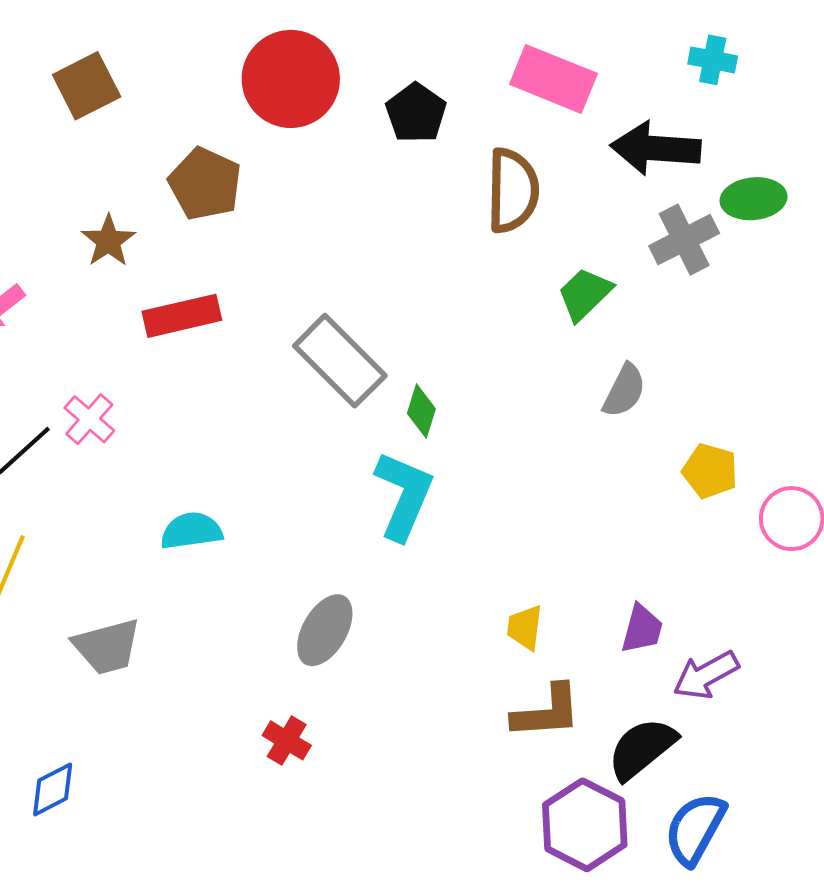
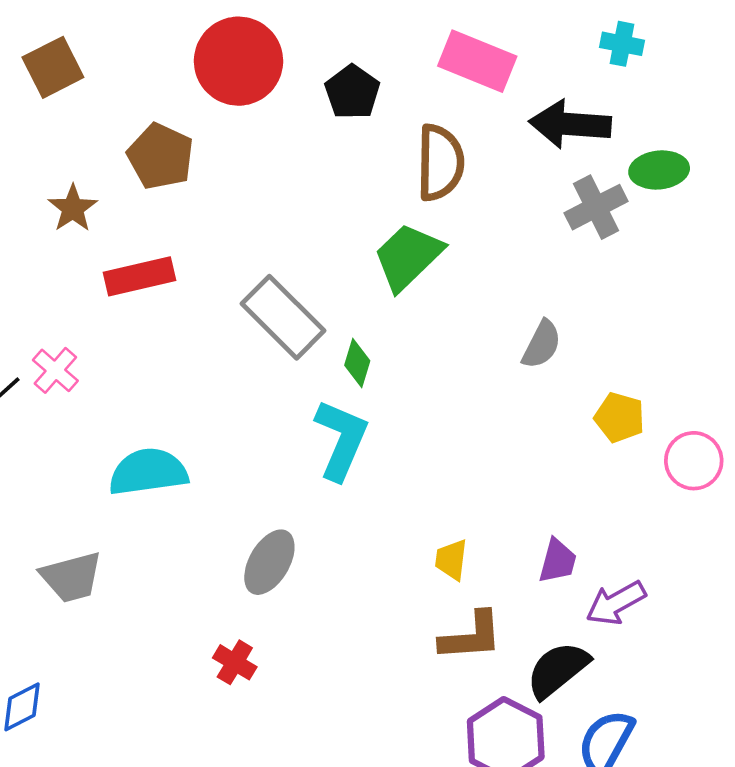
green trapezoid: (585, 294) -> (408, 257), moved, size x1.4
cyan semicircle: (191, 531) -> (148, 472), size x1.4

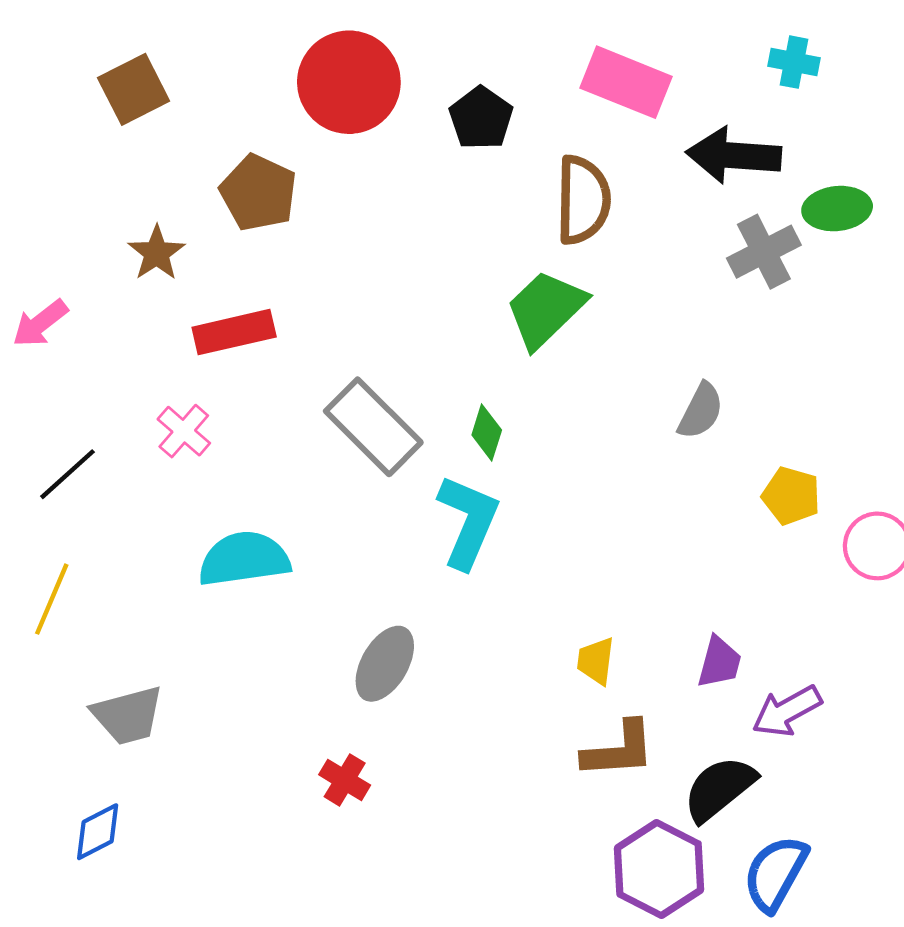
gray rectangle: (283, 317) -> (373, 427), moved
pink cross: (55, 370) -> (184, 431), moved
gray trapezoid: (71, 577) -> (128, 715), moved

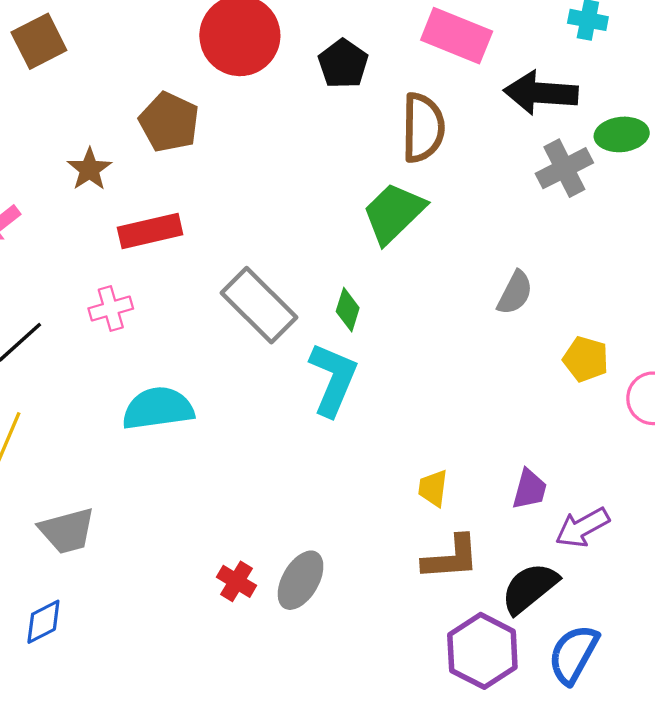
brown square: (134, 89) -> (39, 41), moved
pink cross: (184, 431) -> (111, 308), turned 33
gray ellipse: (385, 664) -> (301, 580), moved

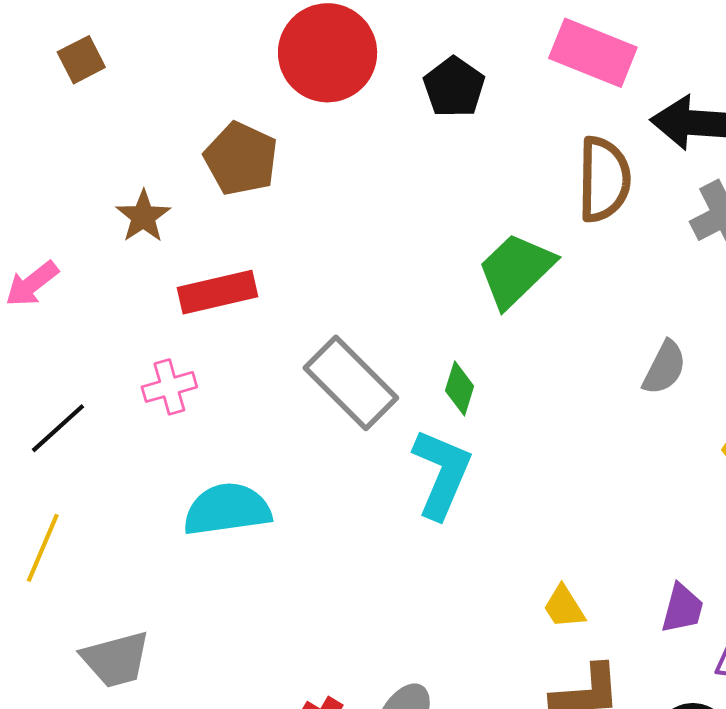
brown square: (39, 41) -> (81, 60), size x0.7
brown semicircle: (423, 128) -> (604, 179), moved
yellow trapezoid: (433, 488) -> (564, 607), turned -39

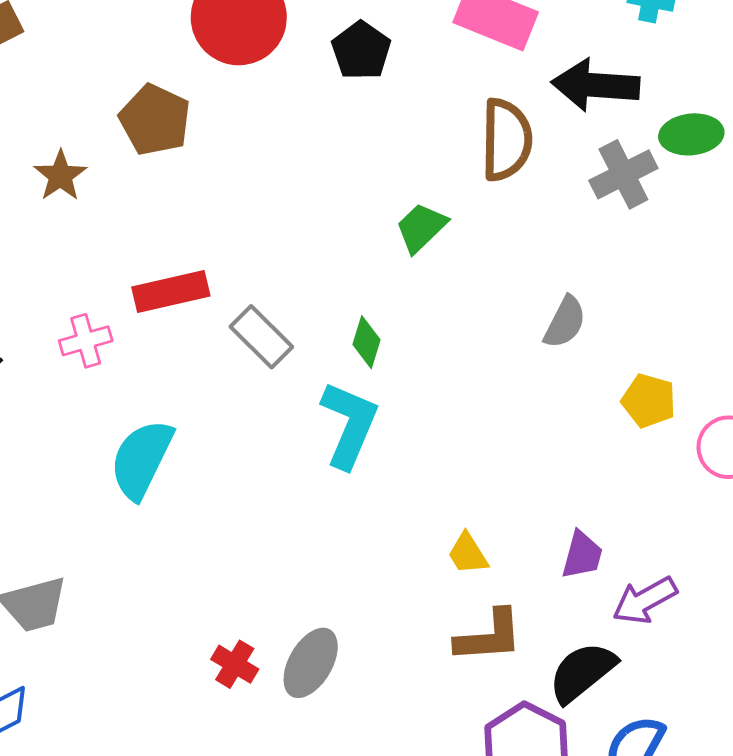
green trapezoid: (516, 270) -> (421, 228), size x0.7
red rectangle: (217, 292) -> (171, 292), moved
gray rectangle: (351, 383) -> (261, 337), size x0.7
cyan semicircle: (227, 509) -> (142, 459), turned -56

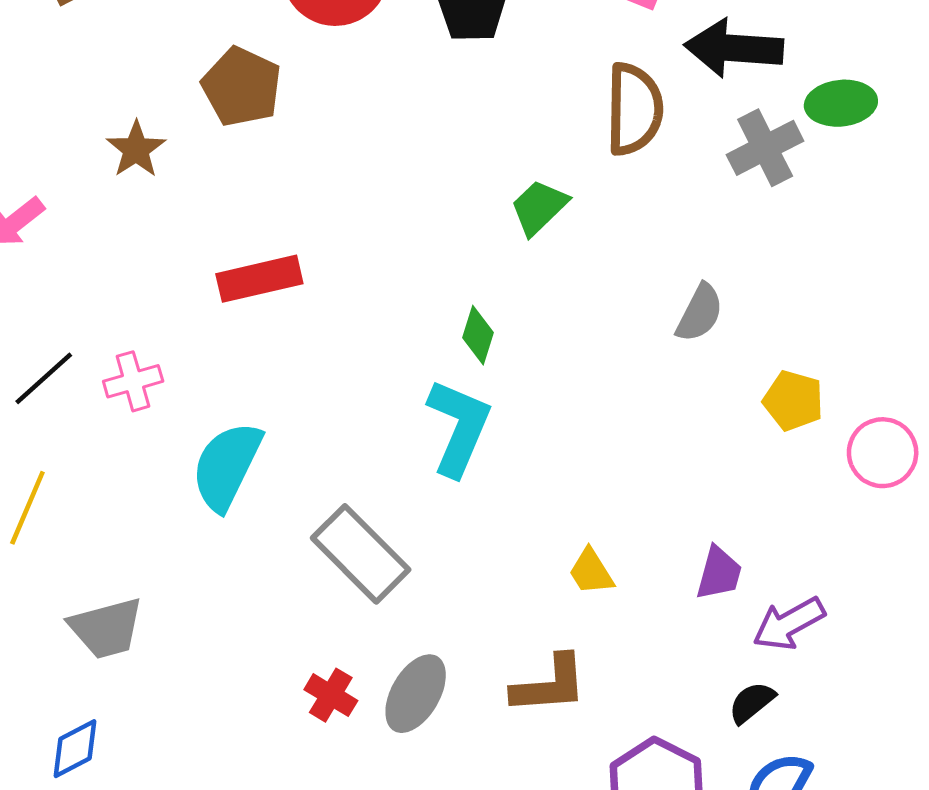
gray rectangle: (261, 337) -> (361, 554), moved, size x1.4
pink cross: (86, 341) -> (133, 381), moved
brown L-shape: (489, 636) -> (549, 685), moved
black semicircle: (582, 672) -> (752, 703), moved, size x0.6

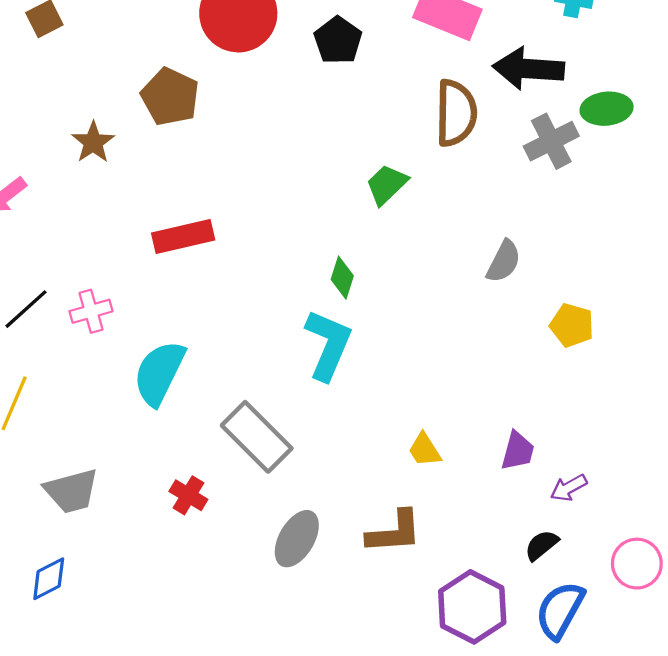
pink circle: (883, 453) -> (637, 564), moved
purple arrow: (789, 624) -> (569, 488), size x0.7
red cross: (331, 695) -> (188, 495), moved

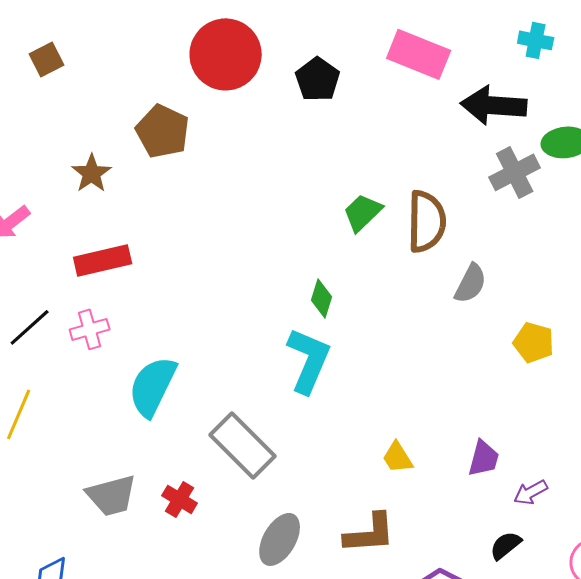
brown semicircle: (456, 113) -> (427, 221), moved
red rectangle: (183, 236) -> (103, 260), moved
gray trapezoid: (71, 491) -> (112, 495), moved

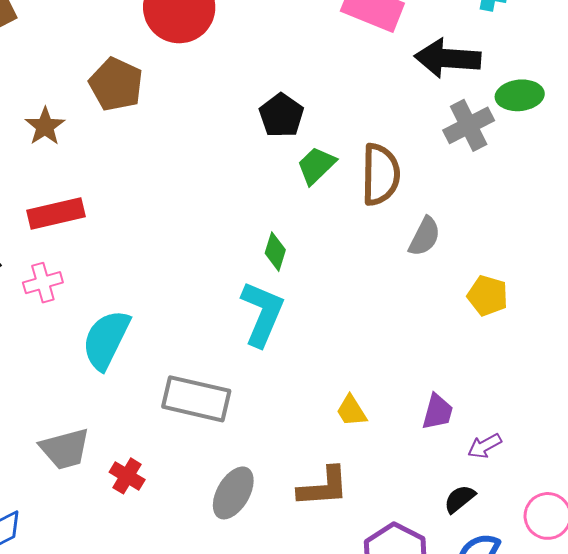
black pentagon: (318, 79) -> (281, 115), moved
gray rectangle: (243, 445) -> (196, 399), turned -32
red cross: (180, 499) -> (127, 476), moved

